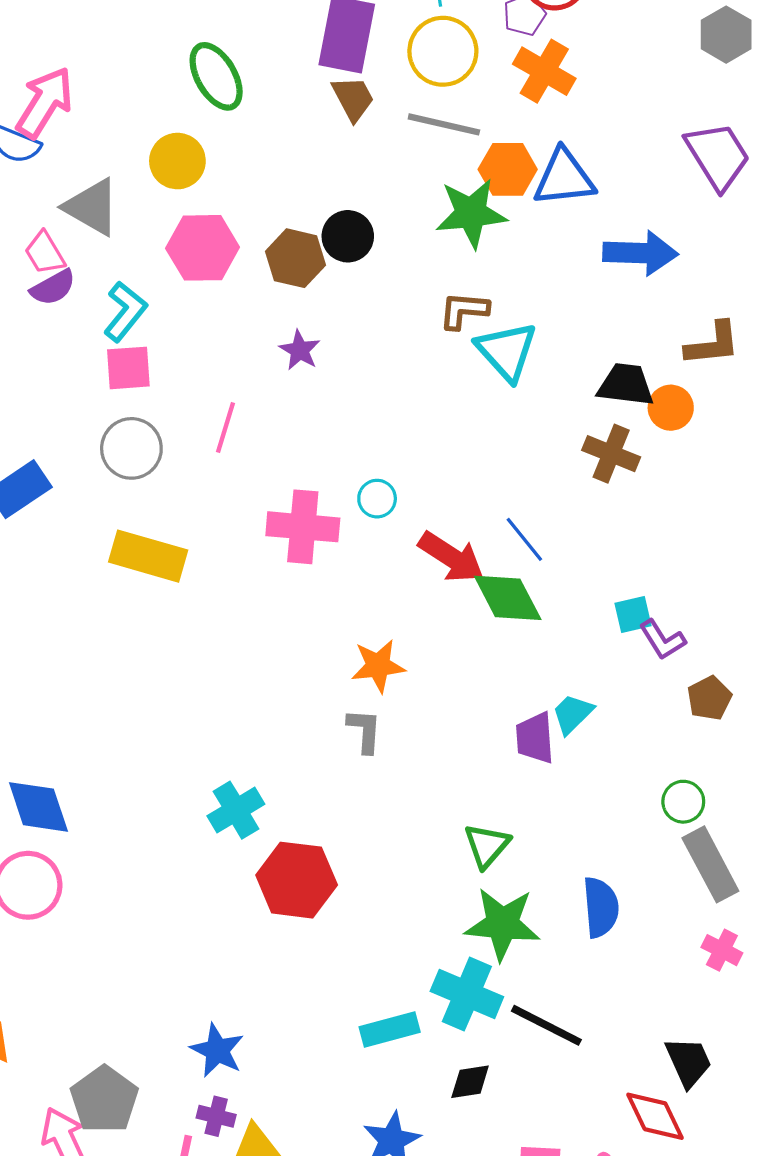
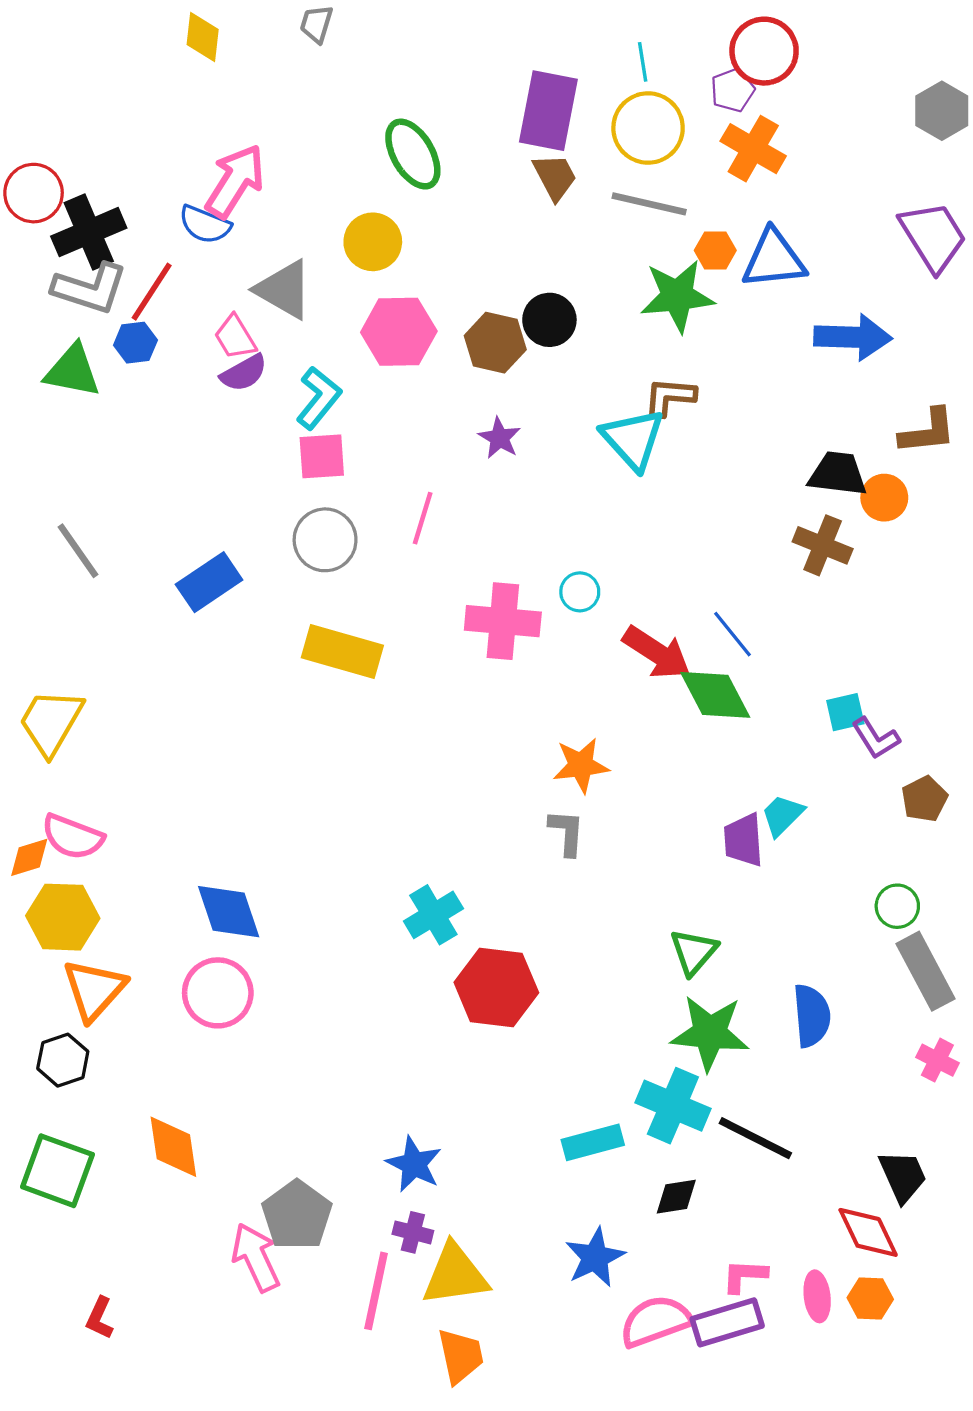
orange hexagon: (508, 169) -> (715, 250), size x0.7
cyan triangle: (507, 351) -> (633, 439), moved

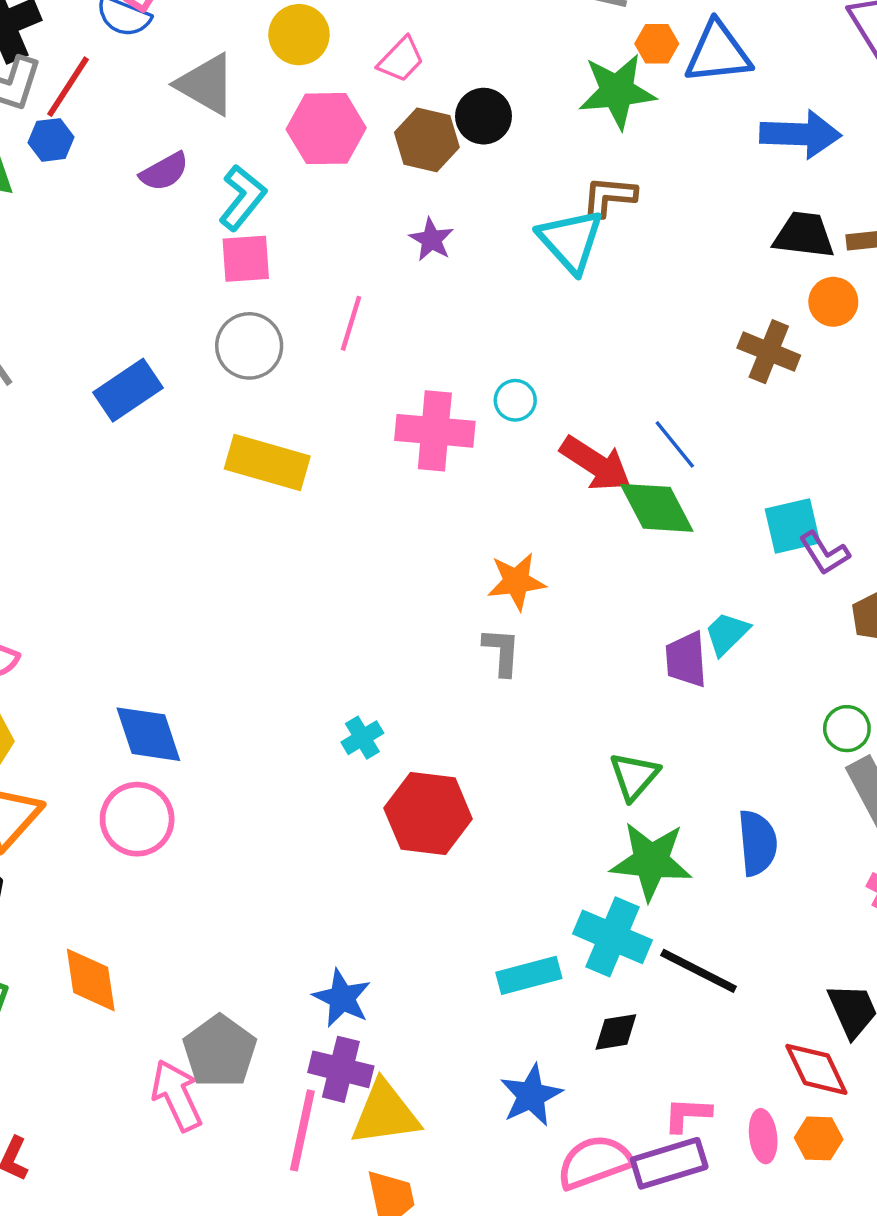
pink trapezoid: (235, 337) -> (401, 60), moved, turned -105
black trapezoid: (838, 474) -> (804, 235), moved
cyan square: (845, 712) -> (793, 526), size x1.4
cyan cross: (433, 915) -> (362, 738), size x0.7
purple cross: (413, 1232) -> (341, 1069), size x1.5

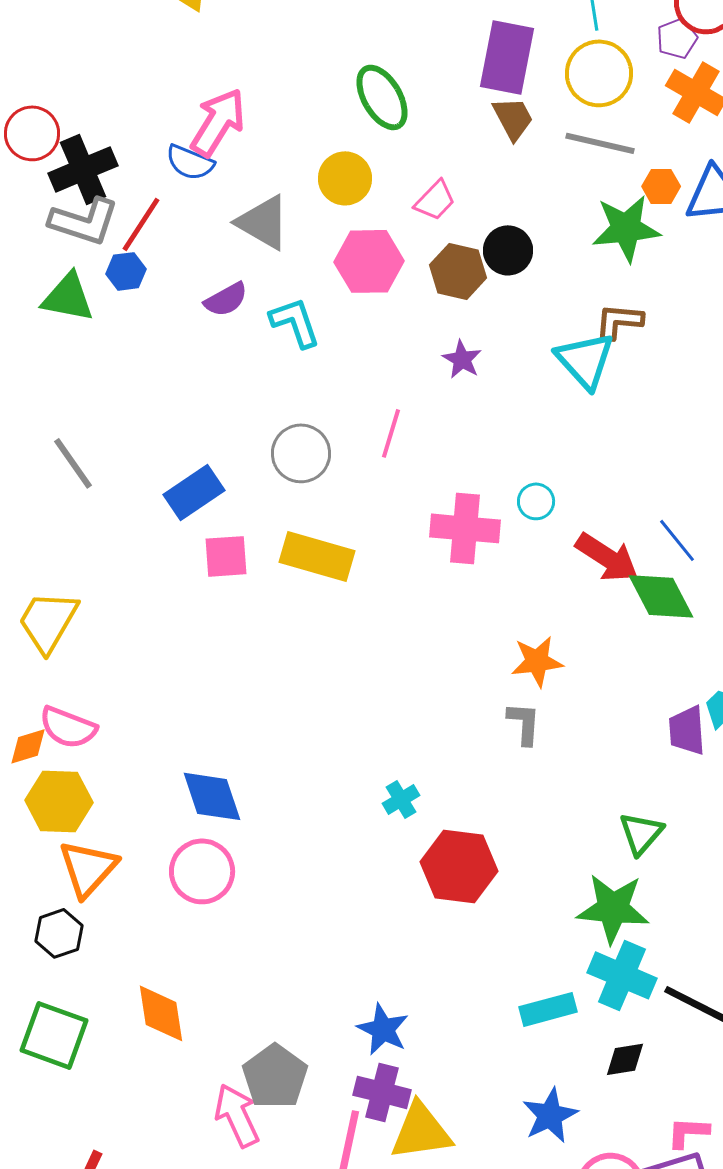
cyan L-shape: (242, 198) -> (295, 322), turned -58
pink square: (246, 259) -> (226, 556), moved
green star: (651, 861) -> (613, 908), moved

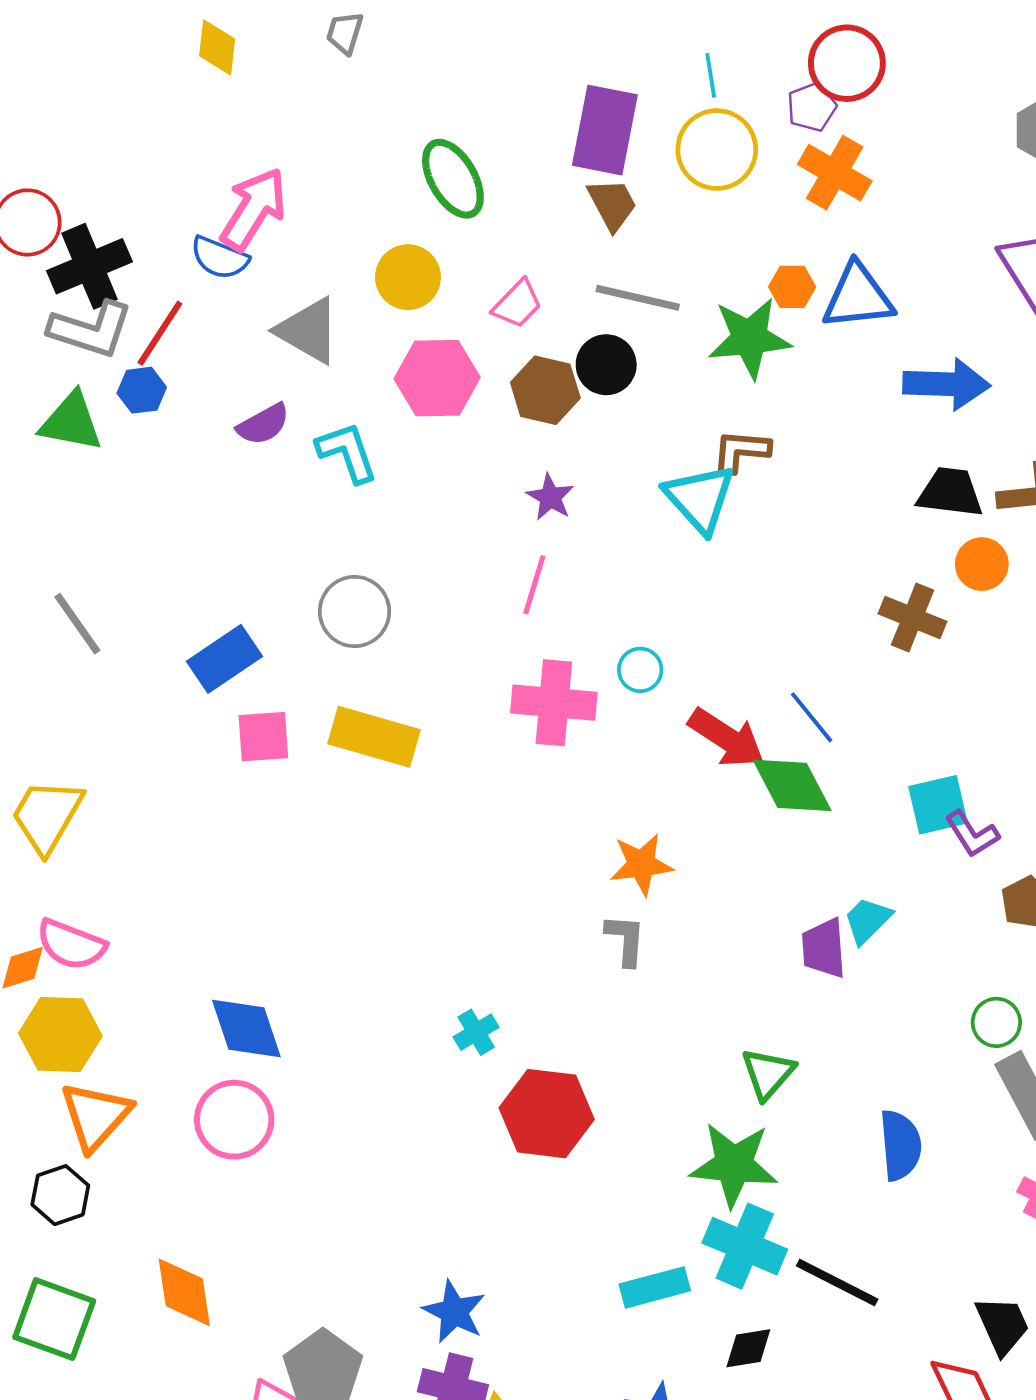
gray line: (600, 143) -> (638, 298), moved
pink line: (391, 433) -> (534, 585), moved

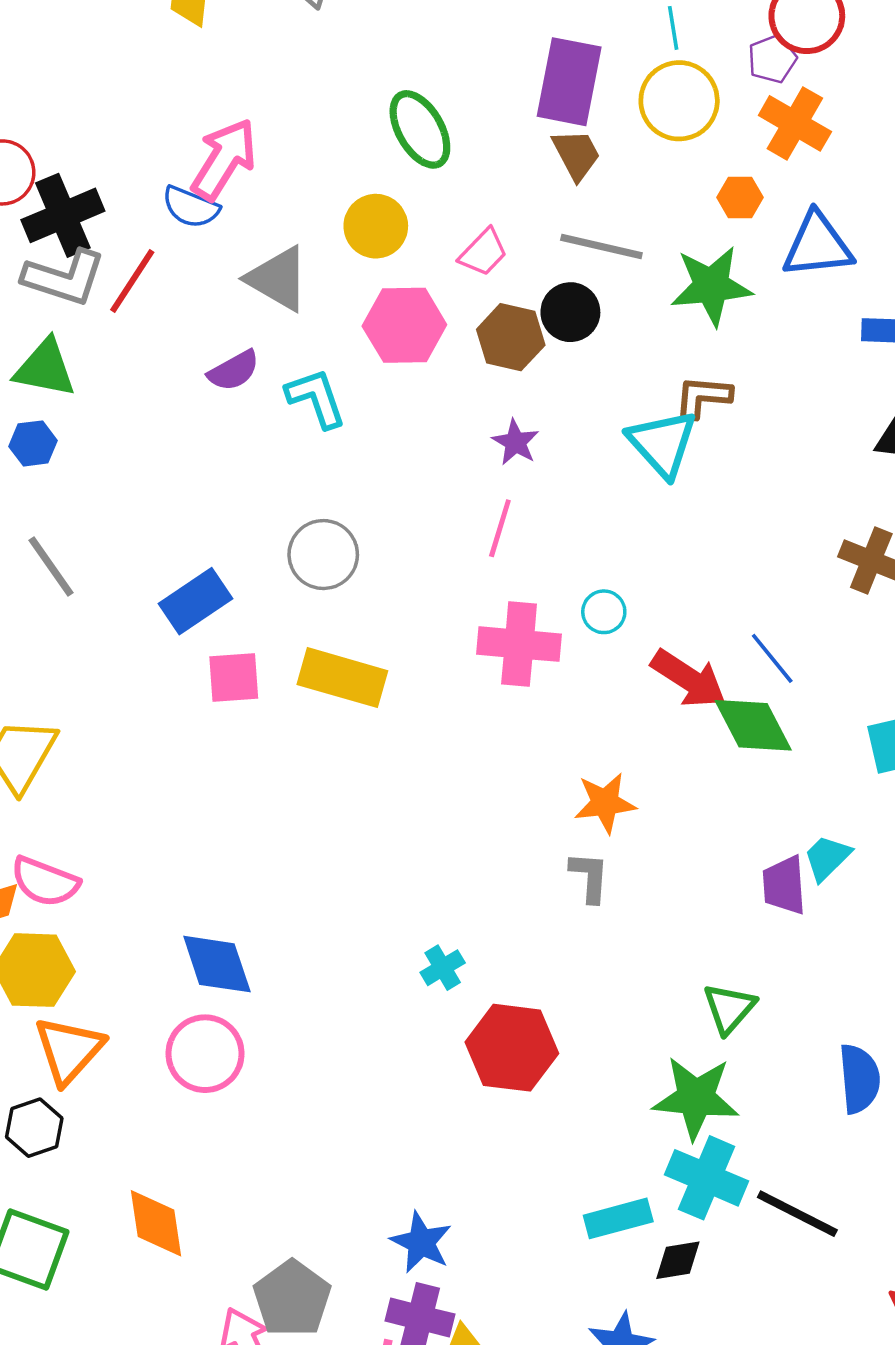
orange hexagon: (792, 287) -> (740, 197), moved
blue hexagon: (142, 390) -> (33, 443), moved
black diamond: (748, 1348) -> (678, 1260), moved

